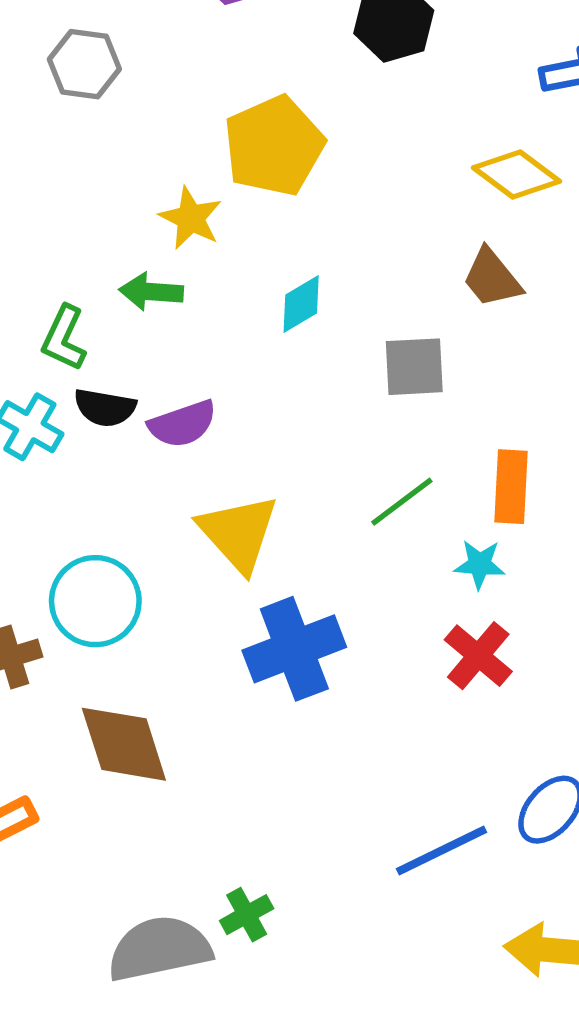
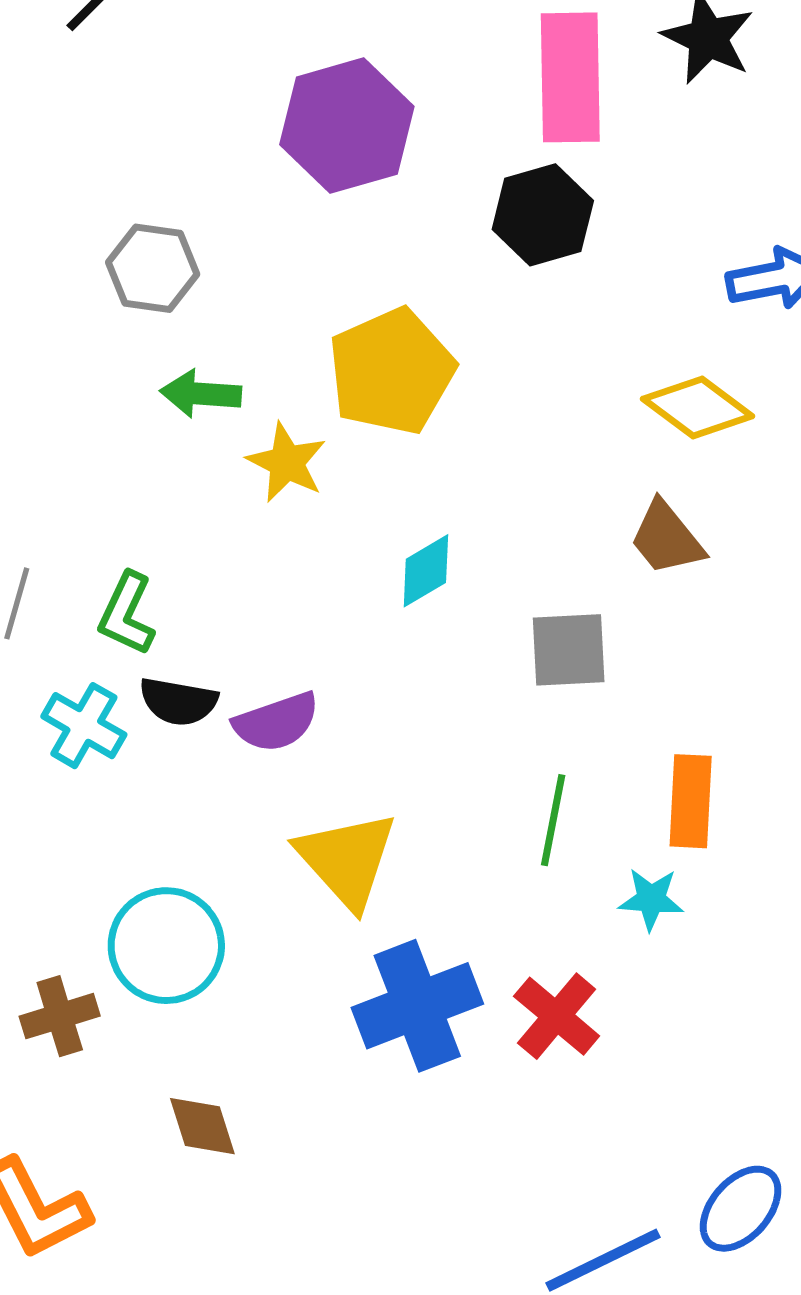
green arrow: (151, 292) -> (201, 394), moved
green line: (402, 502) -> (553, 820), turned -42
red cross: (478, 656) -> (557, 1016), moved
brown diamond: (124, 744) -> (202, 1126), size x0.6

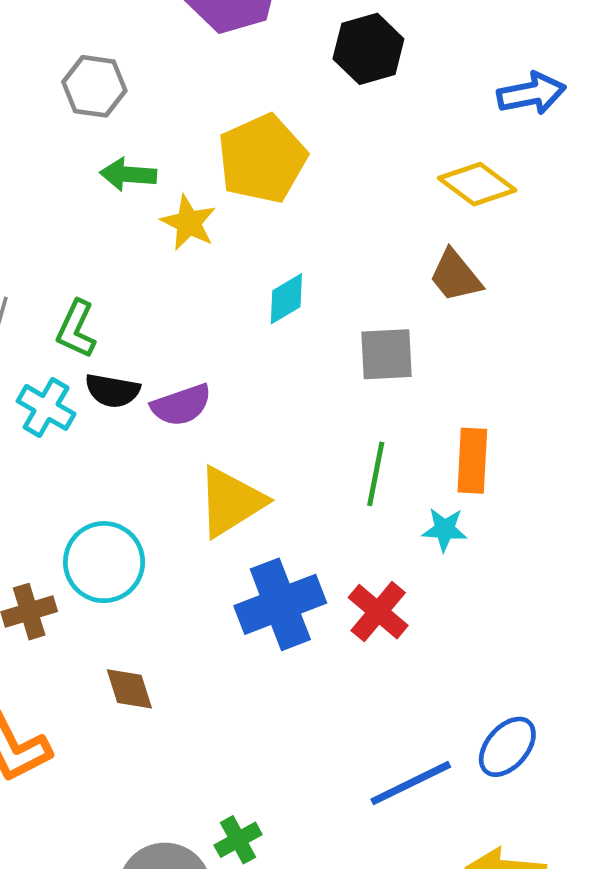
yellow triangle: (347, 860) -> (231, 502), turned 40

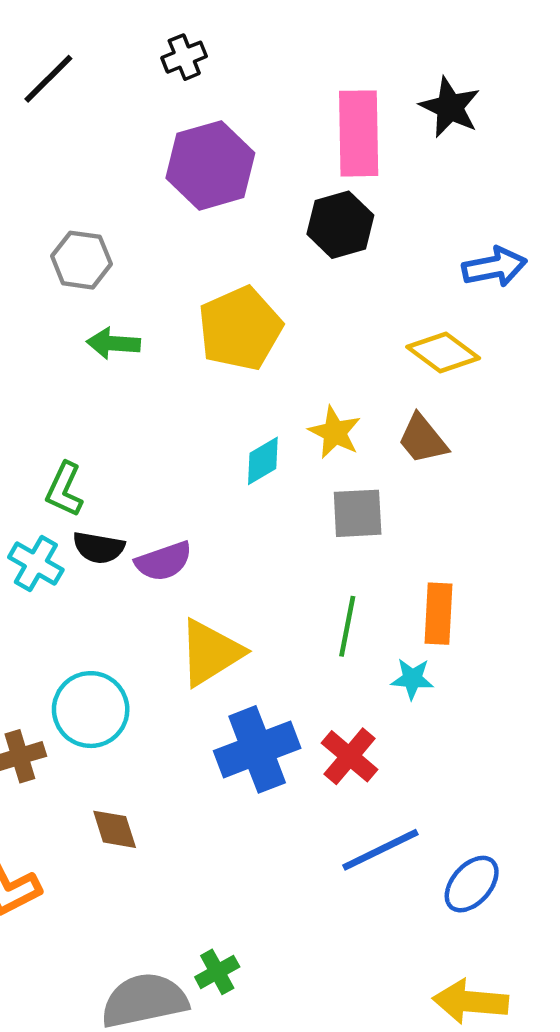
yellow star: (189, 223) -> (335, 432), moved
blue line: (411, 783) -> (380, 850), moved

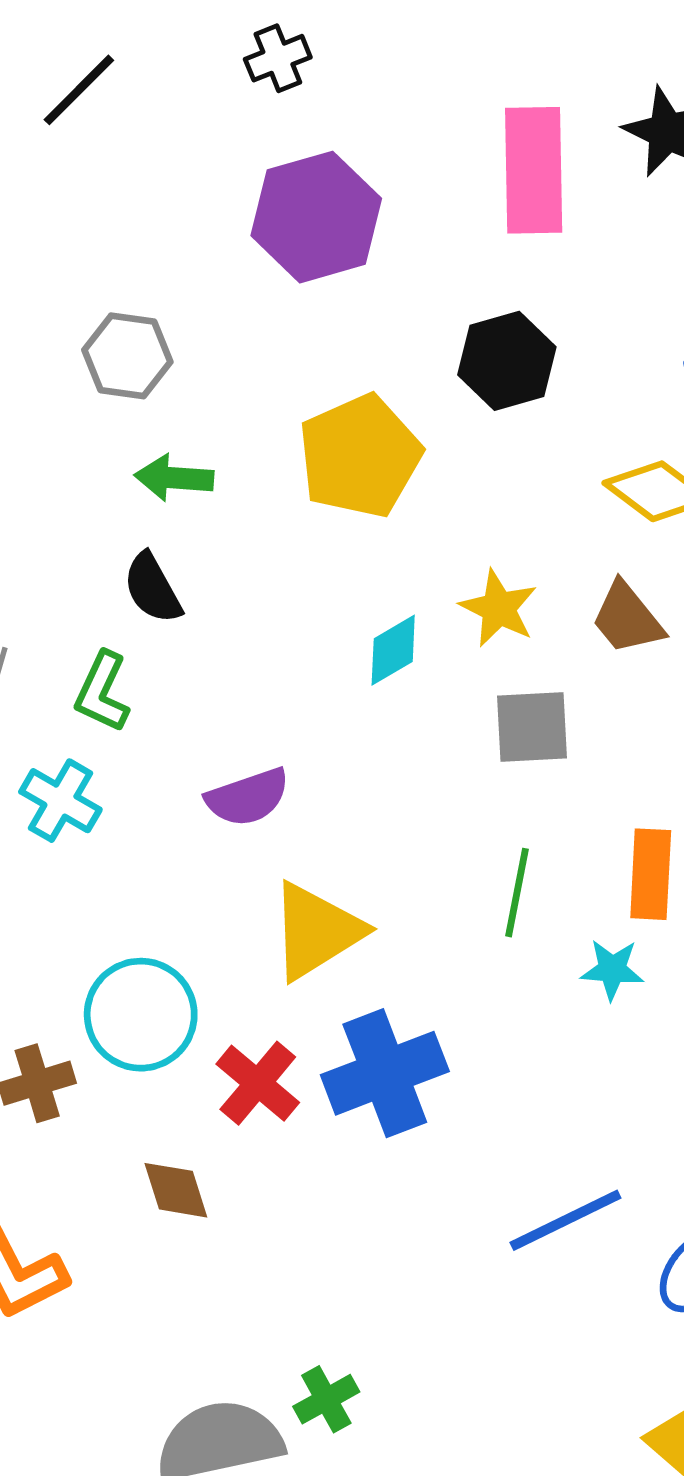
black hexagon: (340, 225) -> (507, 361), moved
black semicircle: (99, 548) -> (152, 588), moved, turned 51
red cross: (350, 756) -> (258, 1083), moved

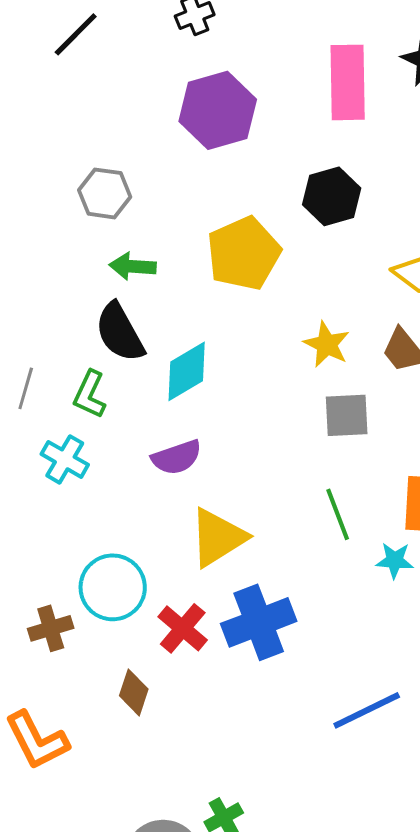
black semicircle: (152, 588) -> (120, 332), size x1.4
cyan diamond: (393, 650) -> (187, 371), moved, size x1.4
green line: (517, 893) -> (338, 514), turned -32
brown diamond: (176, 1190) -> (134, 692), turned 36

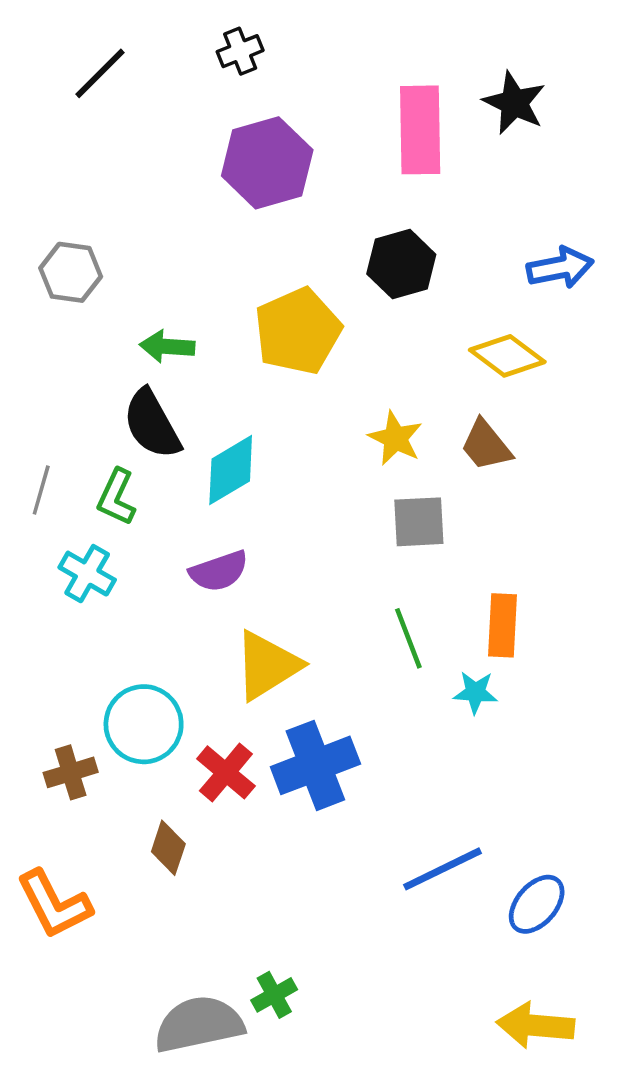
gray hexagon: (105, 193) -> (71, 272), moved

